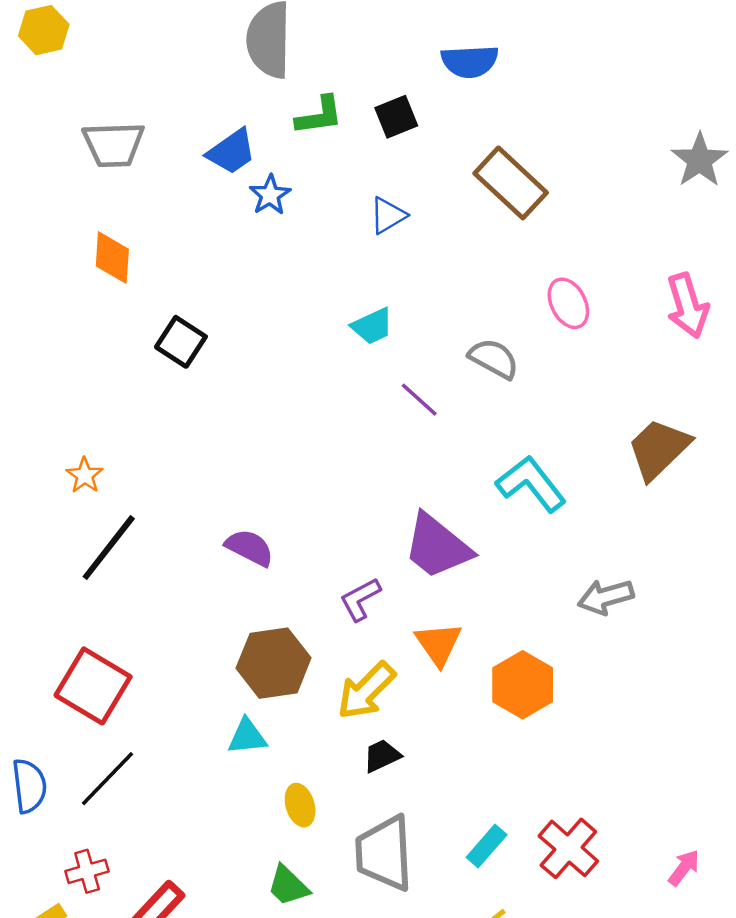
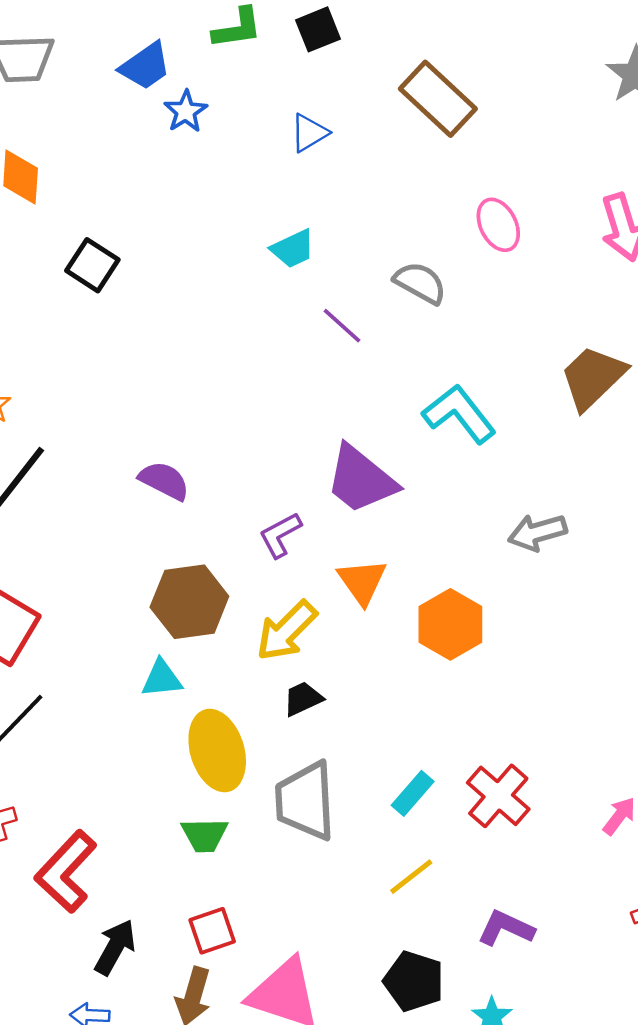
yellow ellipse: (300, 805) -> (217, 751), size x1.8
green trapezoid: (288, 886) -> (205, 835), turned -45

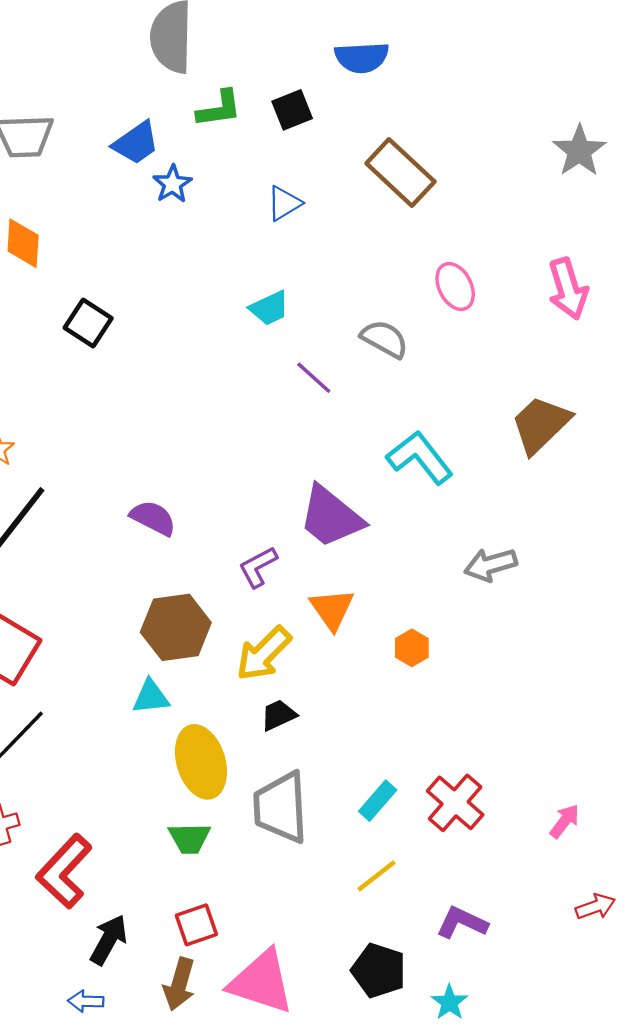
orange hexagon: (450, 624) -> (412, 648), size x0.6

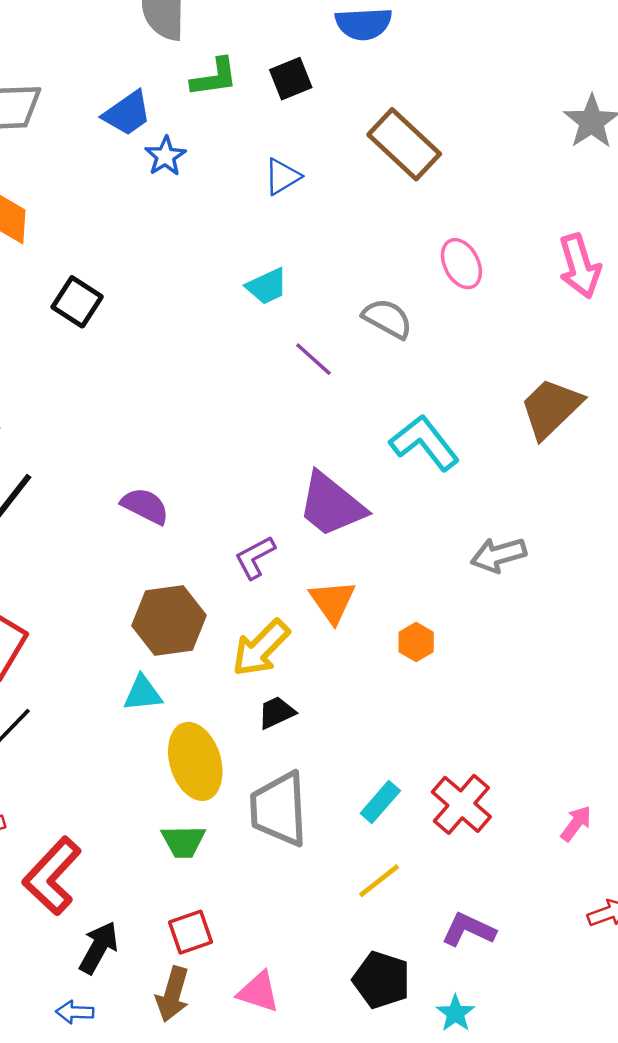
pink triangle: (261, 982) -> (259, 992), size x0.6

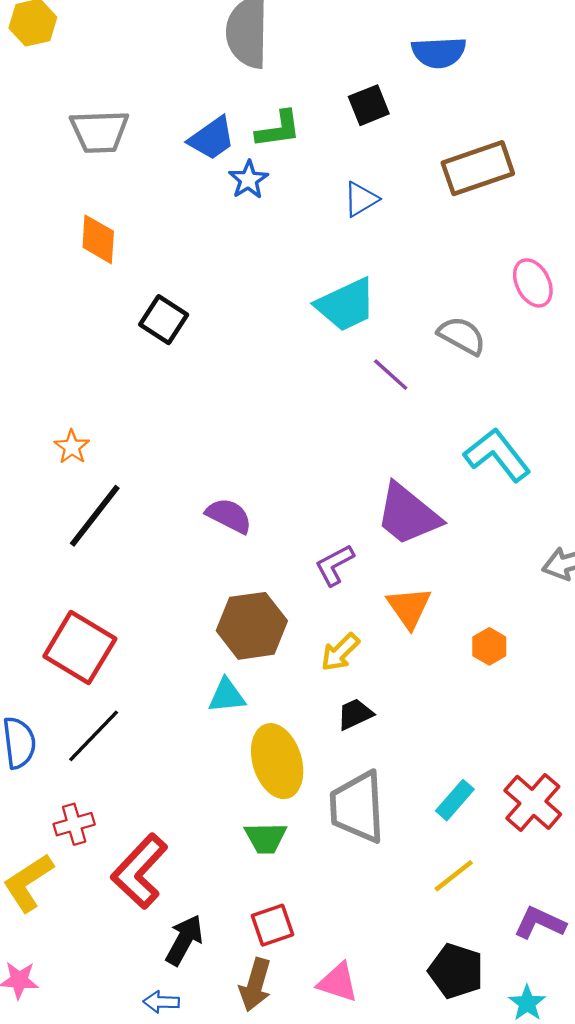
green L-shape: (214, 77) -> (278, 129), moved
brown rectangle: (404, 144) -> (478, 168), turned -62
cyan trapezoid: (267, 286) -> (346, 305), size x1.5
yellow arrow: (261, 648) -> (340, 652), size x0.7

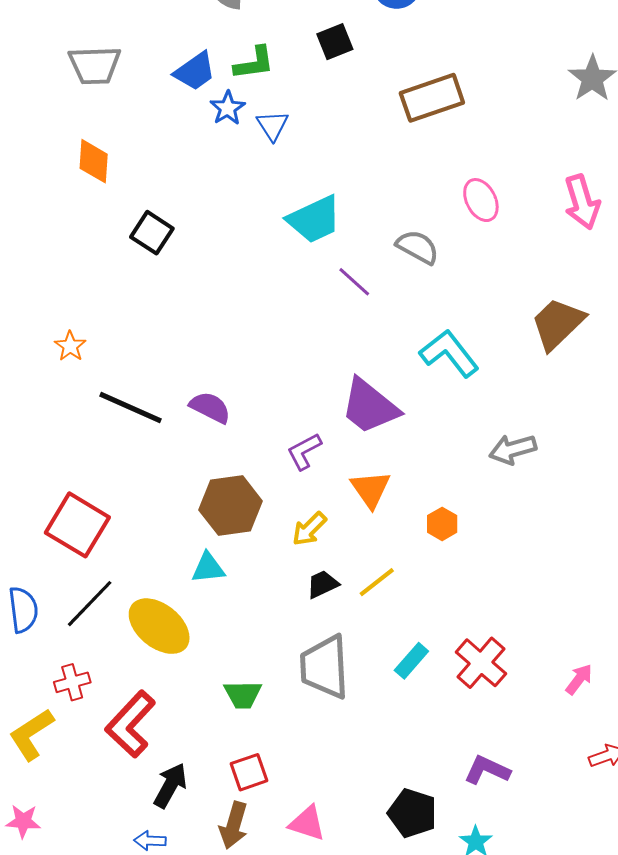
blue triangle: (361, 199) -> (272, 125), moved, turned -32
black line: (95, 516) -> (130, 407), moved, turned 76
yellow ellipse: (277, 761) -> (159, 626), moved, turned -34
yellow line: (454, 876) -> (377, 582), moved

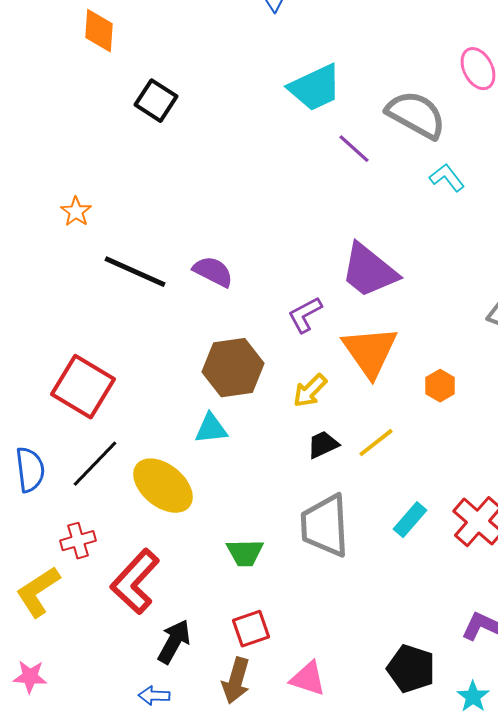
gray semicircle: (418, 247) -> (416, 115), size x1.4
cyan L-shape: (449, 353) -> (447, 178), moved, size x0.6
orange triangle: (371, 489) -> (370, 352), size x1.4

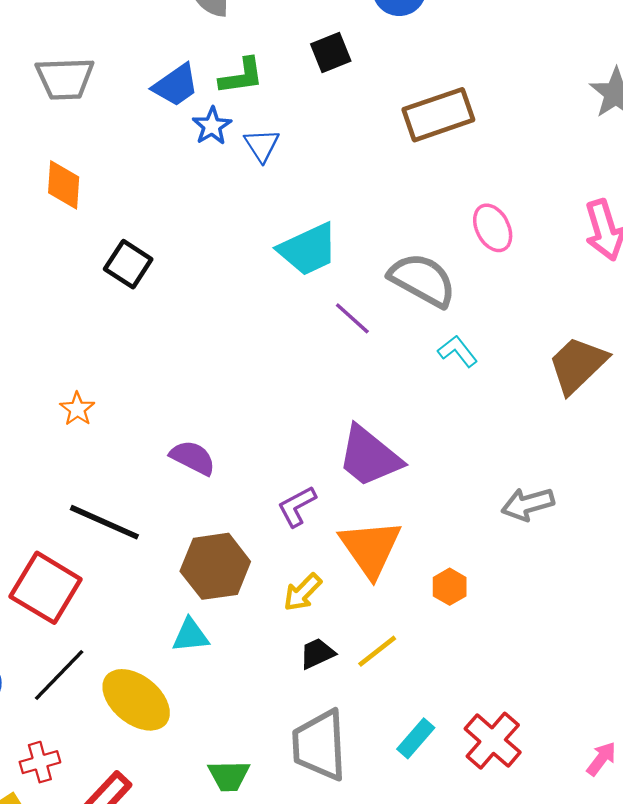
orange star: (76, 212) -> (77, 409), moved
black line: (135, 272) -> (104, 522), moved

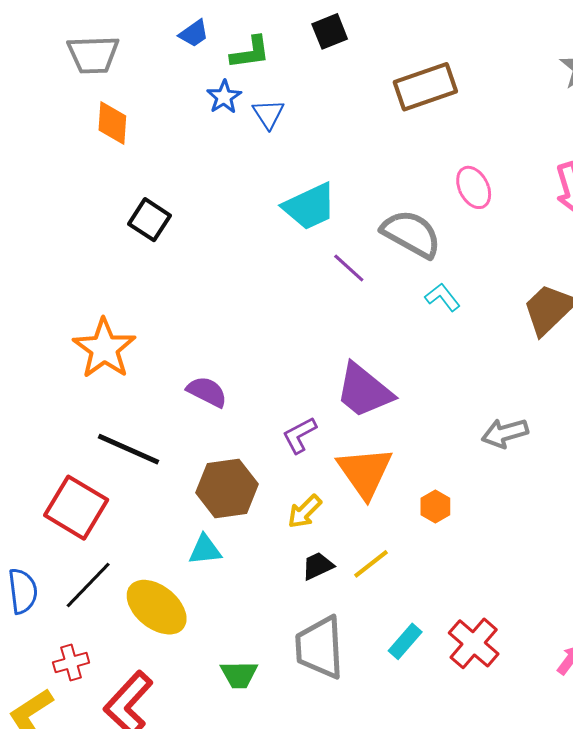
blue trapezoid: (176, 85) -> (194, 33), moved, size x0.7
orange diamond: (64, 185) -> (112, 123), moved
orange star: (77, 409) -> (104, 348), size x2.0

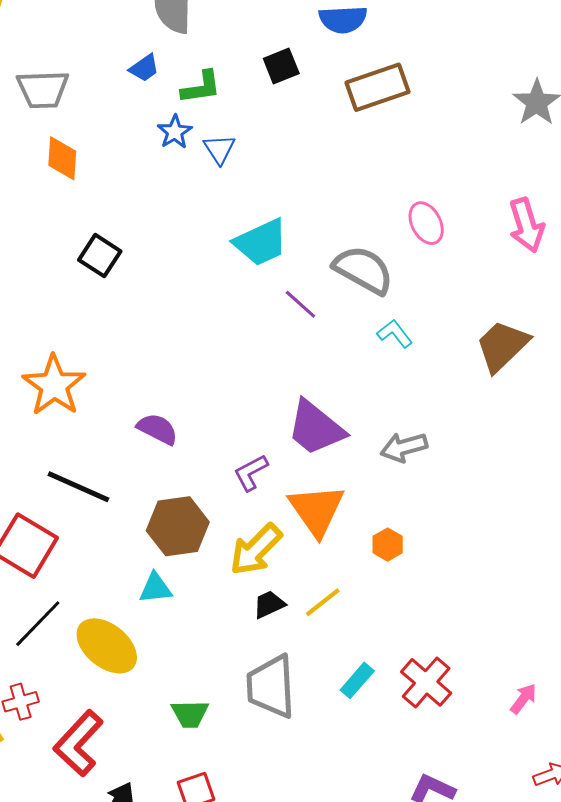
brown rectangle: (425, 87) -> (377, 87), moved
gray arrow: (505, 433) -> (404, 447), moved
yellow arrow: (305, 512) -> (256, 550), size x1.5

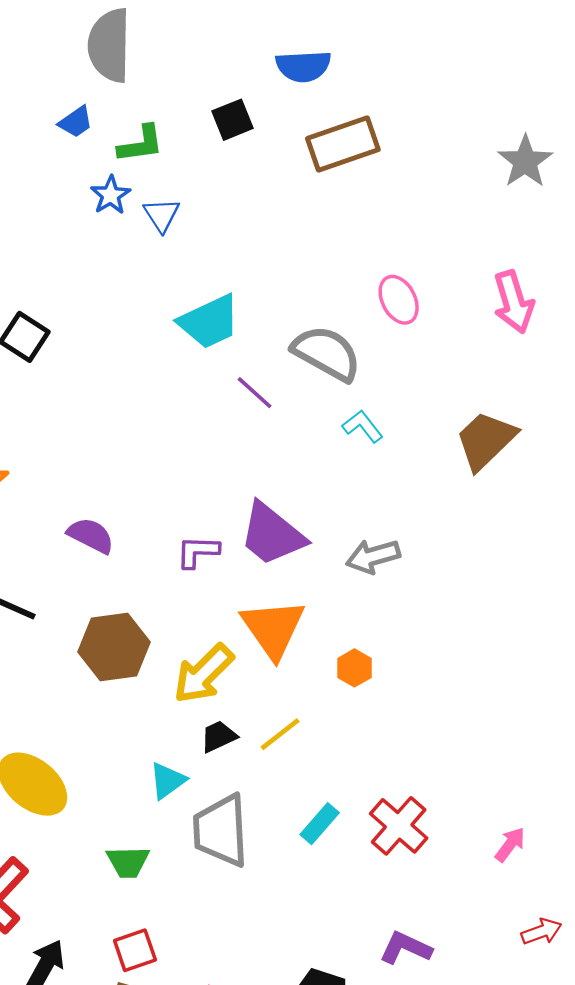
purple L-shape: (251, 473) -> (198, 552), moved, turned 30
cyan triangle: (155, 588) -> (167, 781), moved, turned -30

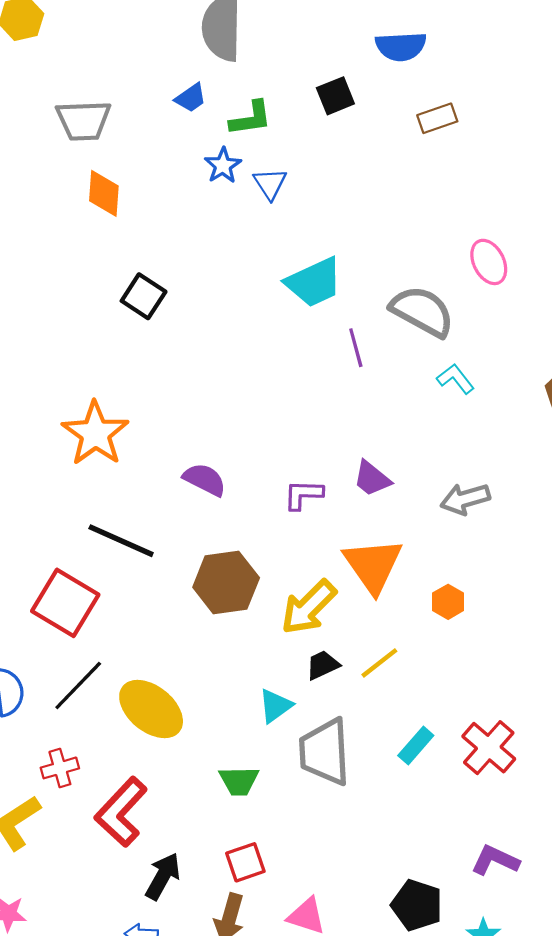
brown rectangle: (343, 144) -> (437, 118), size x0.6
purple line: (255, 393) -> (356, 348), turned 33
purple trapezoid: (272, 534) -> (372, 479), size x0.6

